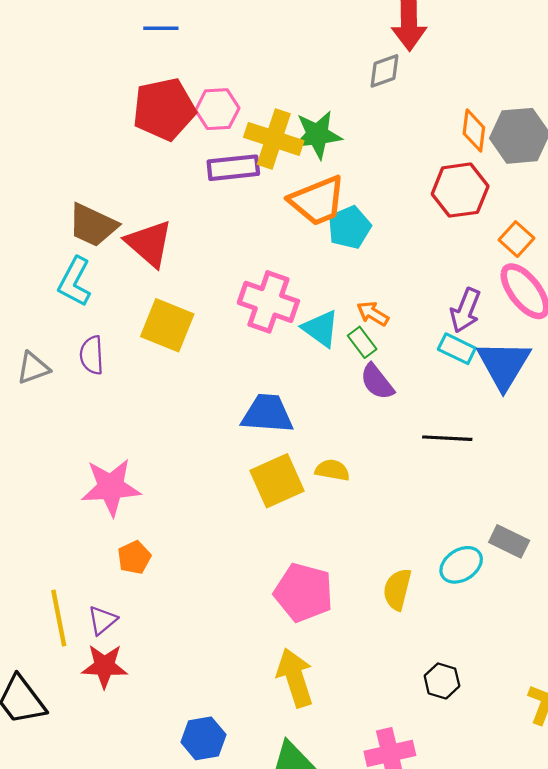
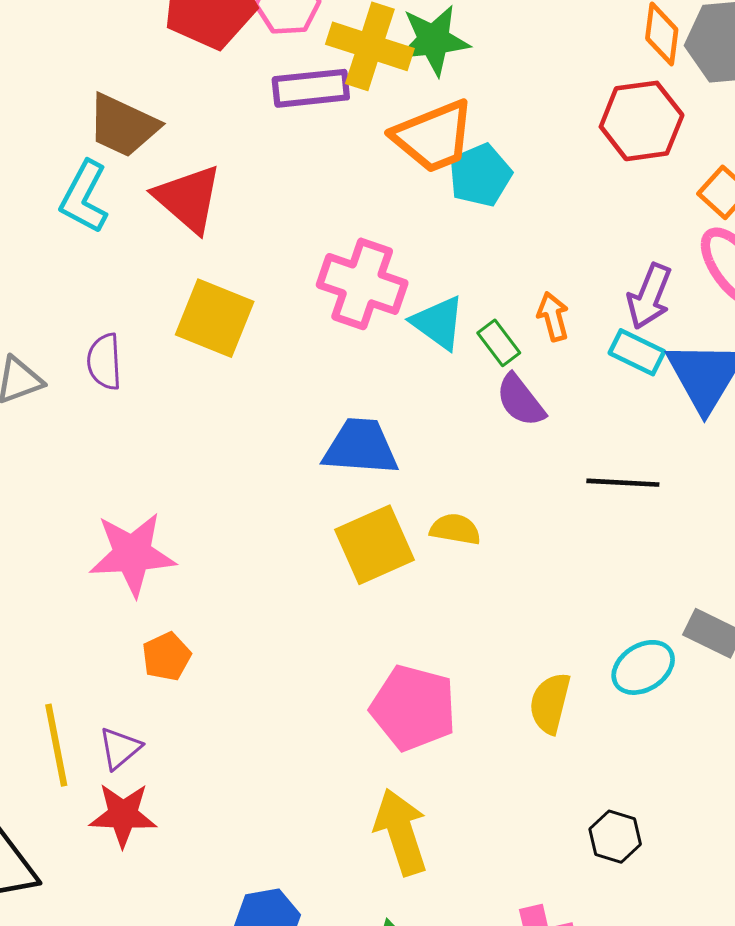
brown trapezoid: (93, 225) -> (123, 126), moved
cyan L-shape: (75, 282) -> (84, 197), moved
orange arrow: (373, 314) -> (553, 317), moved, turned 44

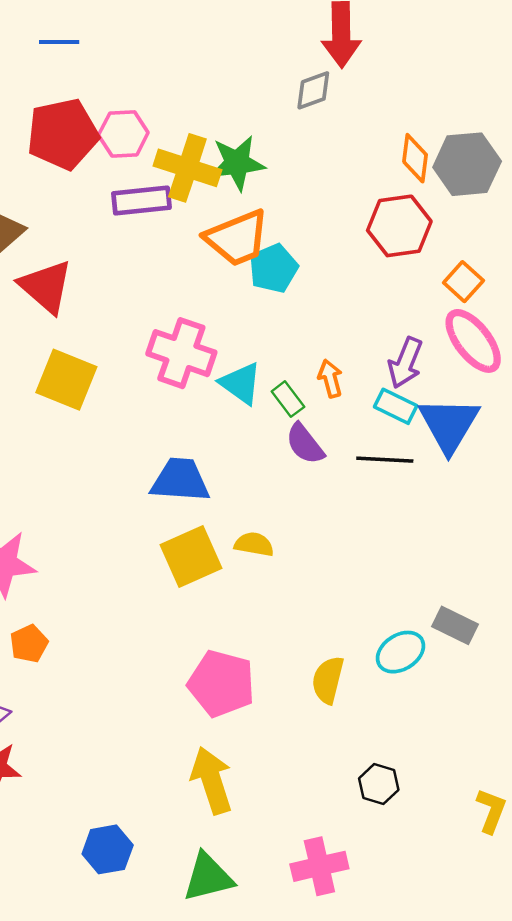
black line: (623, 483) -> (385, 460), moved

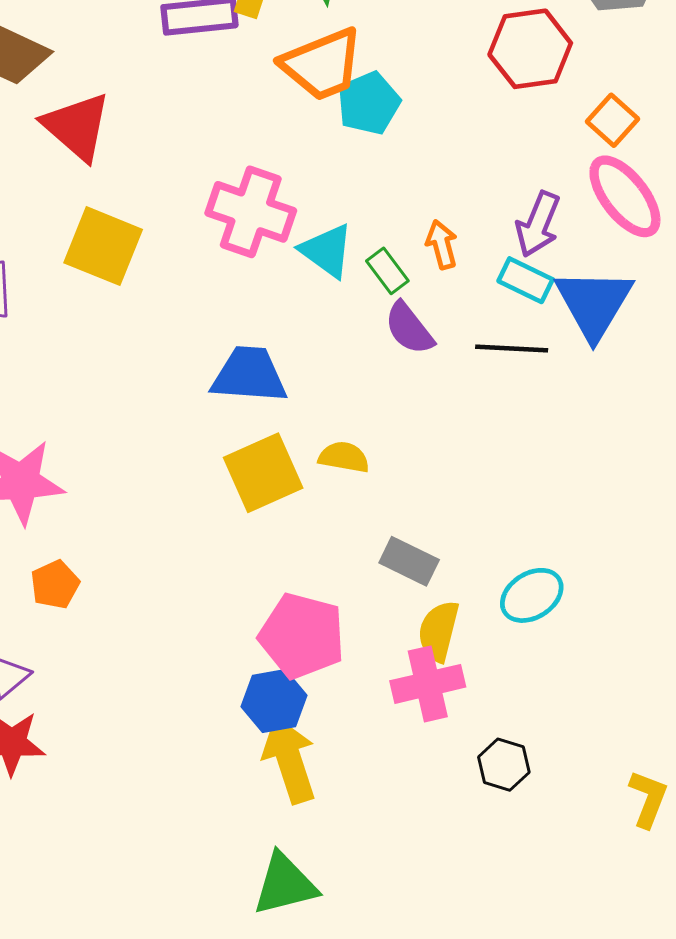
gray rectangle: (455, 625) -> (409, 561), moved
blue hexagon: (108, 849) -> (274, 701), moved
pink cross: (319, 866) -> (428, 684), moved

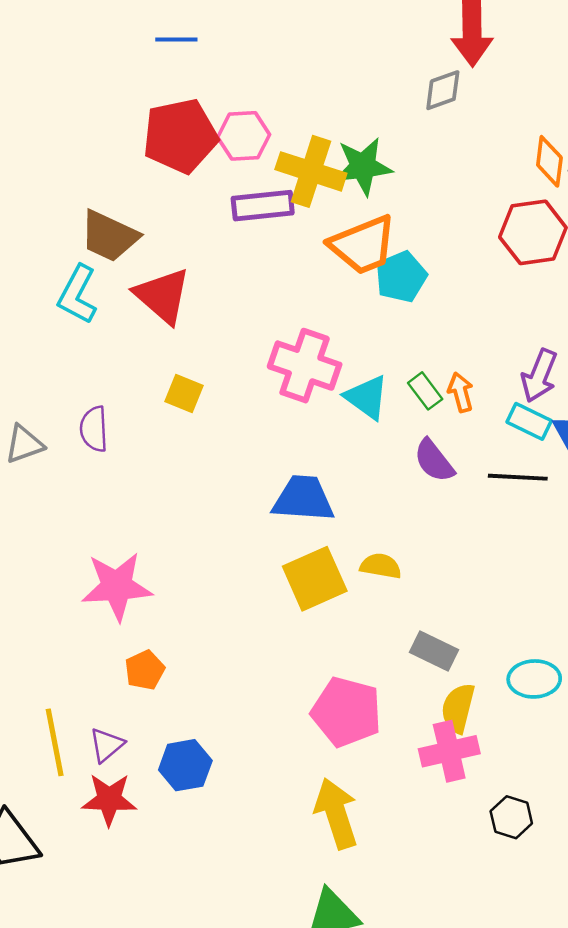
yellow square: (103, 246) -> (184, 393), size x0.6
green rectangle: (387, 271) -> (425, 391), moved
cyan ellipse: (532, 595) -> (534, 679), turned 30
blue hexagon: (274, 701) -> (185, 765), moved

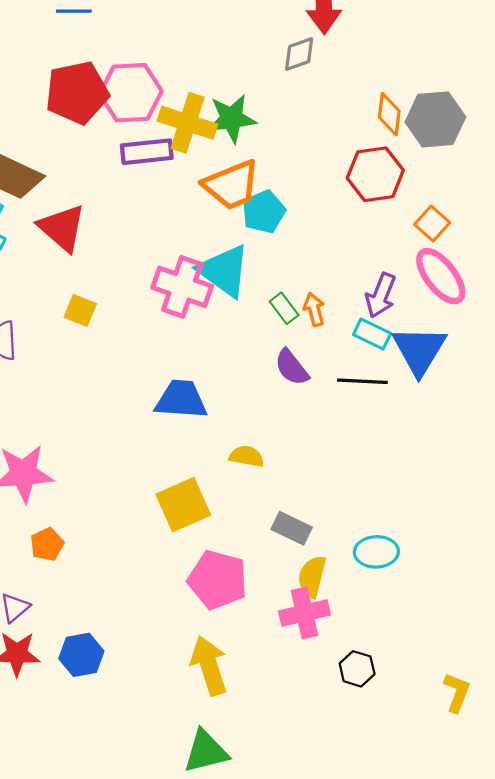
pink hexagon: (244, 136) -> (131, 93), size x1.4
cyan triangle: (367, 397) -> (224, 271), moved, size x1.4
yellow square: (315, 579) -> (183, 505), moved
blue hexagon: (185, 765) -> (81, 655), moved

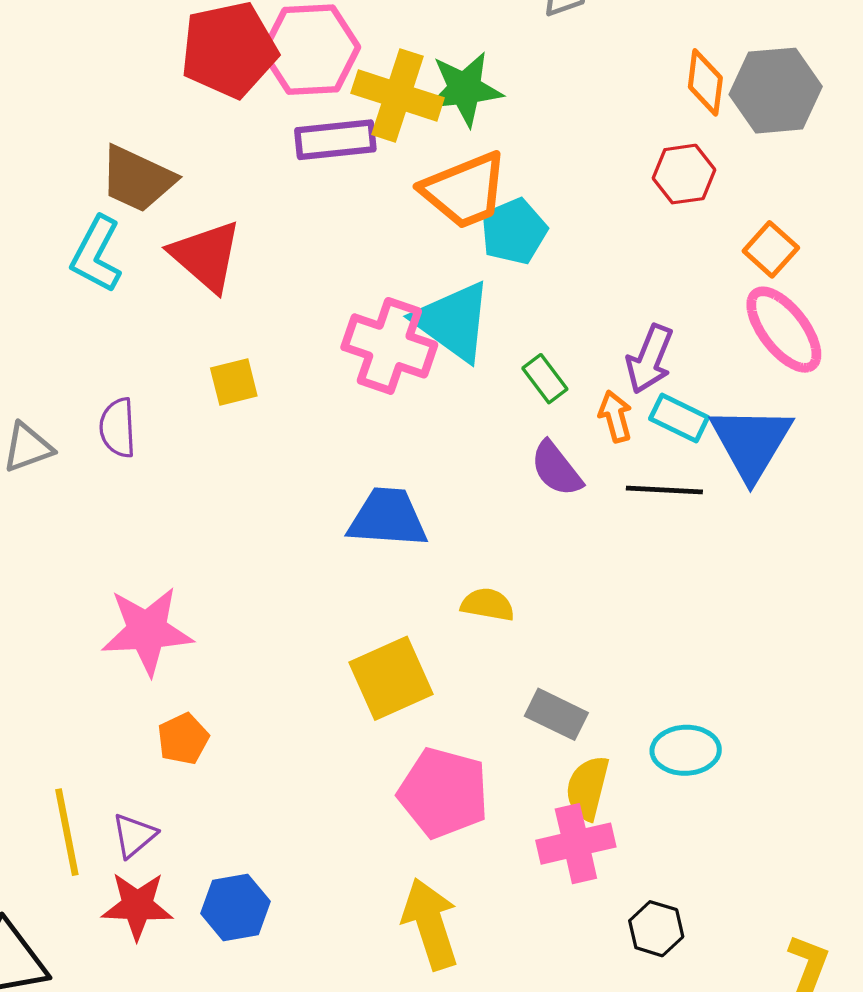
red hexagon: (375, 174) -> (684, 174), size x0.7
purple arrow: (381, 295) -> (650, 359), moved
orange arrow: (314, 309) -> (615, 416), moved
yellow square: (80, 310) -> (234, 382), turned -36

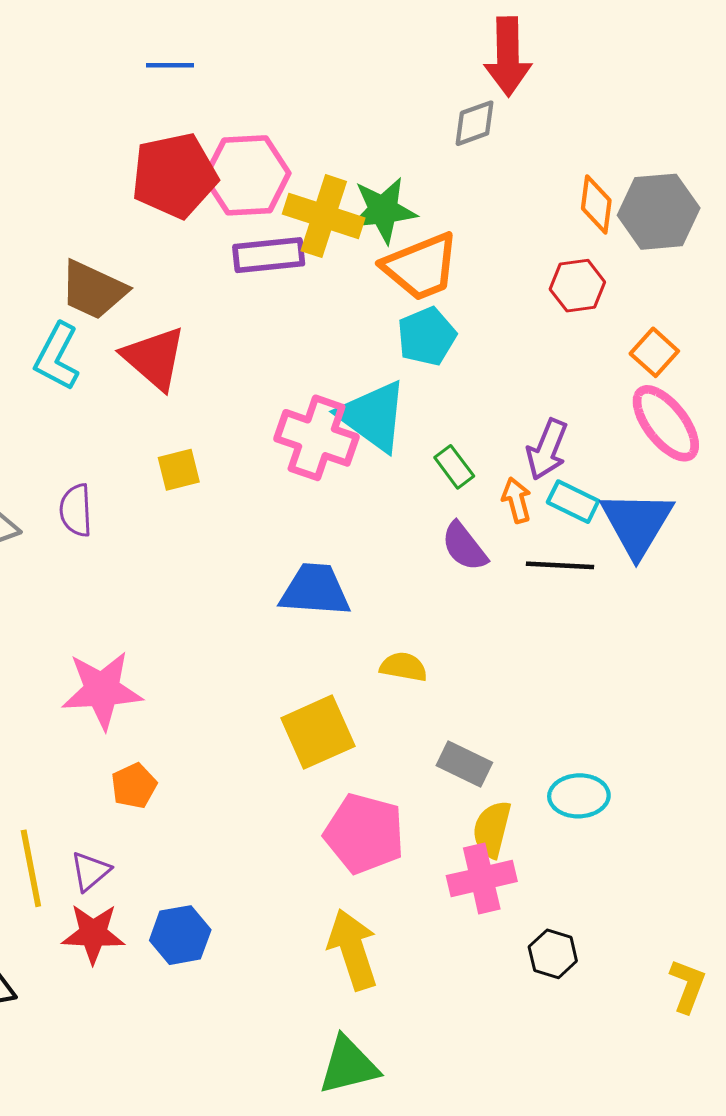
orange trapezoid: (465, 190) -> (421, 267), moved

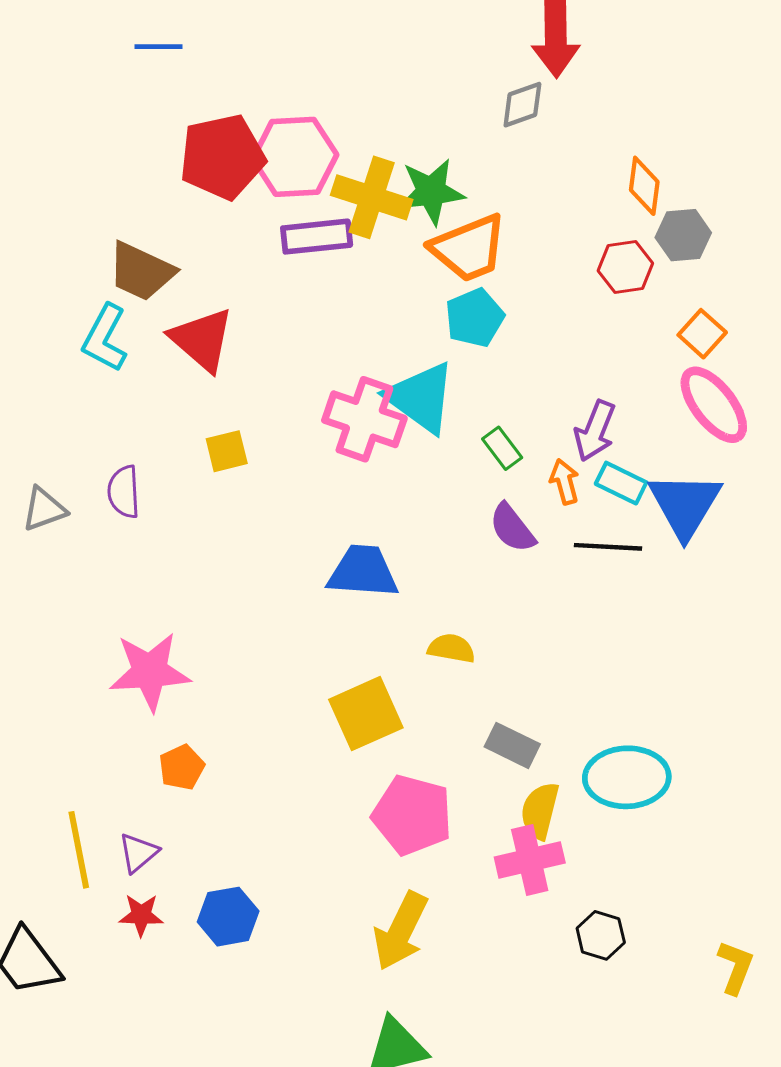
blue line: (170, 65) -> (159, 47), moved
gray hexagon: (659, 212) -> (683, 235), moved, size x0.7
cyan ellipse: (579, 796) -> (627, 777), size x1.4
red star: (93, 934) -> (141, 915), size x0.7
yellow arrow: (353, 950) -> (401, 931), turned -136

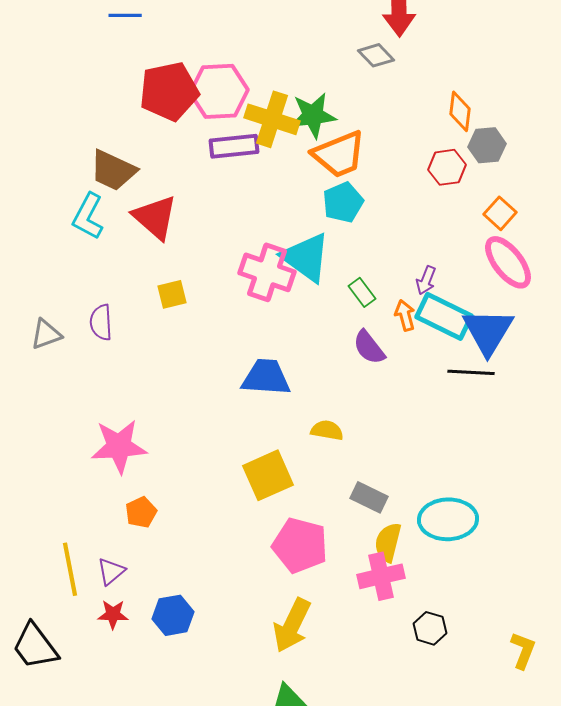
gray diamond: (522, 105) -> (376, 55), turned 66
purple arrow: (595, 431) -> (426, 280), size x0.7
cyan rectangle: (621, 483) -> (444, 316), size x1.6
black line: (608, 547) -> (471, 372), moved

